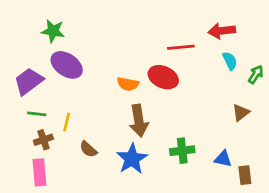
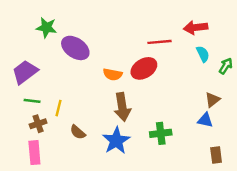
purple ellipse: (67, 65) -> (75, 48), moved
red ellipse: (163, 77) -> (144, 68), turned -55
blue triangle: (223, 159) -> (205, 120), moved

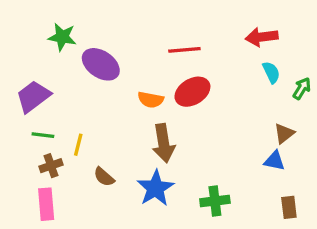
red line: (160, 42) -> (184, 50), moved
green cross: (161, 133) -> (215, 201), moved

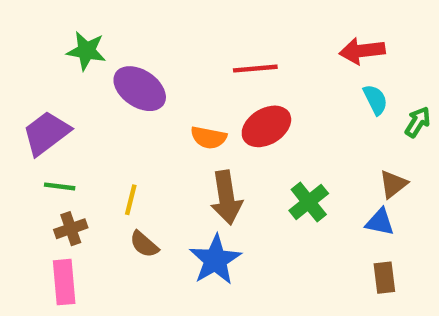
yellow line: (78, 145) -> (131, 200), moved
green cross: (215, 201) -> (309, 202), moved, turned -32
brown rectangle: (289, 207) -> (384, 278), moved

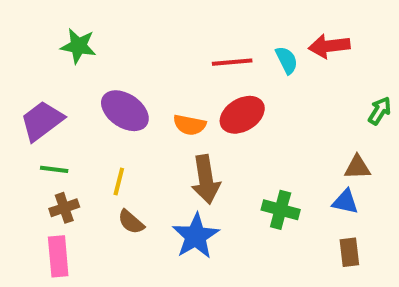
purple ellipse: (140, 89) -> (125, 111), moved
cyan semicircle: (375, 100) -> (287, 60), moved
brown triangle: (393, 184) -> (357, 167), turned 36
green cross: (309, 202) -> (281, 210), moved, turned -36

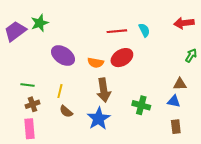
green star: (78, 46) -> (40, 23), turned -30
red arrow: (329, 46) -> (184, 23), moved
purple trapezoid: (42, 121) -> (15, 31), moved

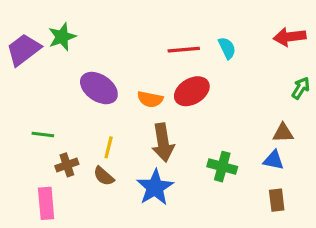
yellow line: (60, 91) -> (109, 147), moved
brown cross: (33, 104) -> (67, 165), moved

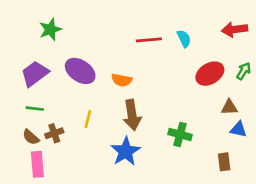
purple trapezoid: (24, 50) -> (35, 74), moved
red ellipse: (192, 91) -> (210, 74), moved
blue triangle: (274, 160) -> (238, 129), moved
brown semicircle: (104, 176) -> (31, 137), moved

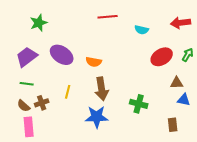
cyan semicircle: (184, 39) -> (142, 30), turned 128
red line: (149, 40) -> (108, 17), moved
blue star: (126, 151) -> (97, 117), turned 30

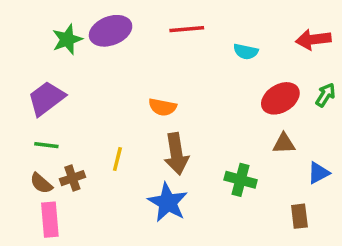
purple ellipse: (62, 55) -> (111, 31), moved, turned -55
brown triangle: (177, 83) -> (284, 143), moved
blue triangle: (184, 100) -> (319, 173), turned -40
blue star: (97, 117) -> (168, 202), turned 30

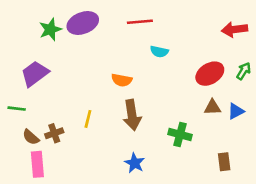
cyan semicircle: (246, 52) -> (159, 52), moved
green line: (46, 145) -> (17, 109), moved
blue triangle: (319, 173) -> (236, 111), moved
blue star: (168, 202) -> (135, 163), moved, size x0.7

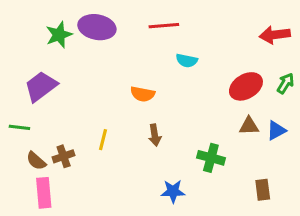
purple ellipse: (83, 23) -> (97, 27), turned 32
brown arrow: (132, 115) -> (155, 135), size x0.6
blue star: (135, 163) -> (173, 191), moved, turned -30

